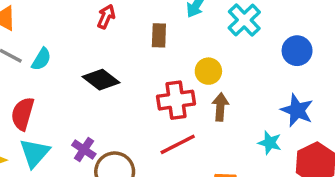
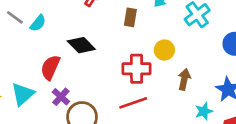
brown arrow: (220, 107) -> (184, 79), moved
red semicircle: (23, 114) -> (50, 67), moved
cyan star: (270, 143) -> (204, 111), turned 30

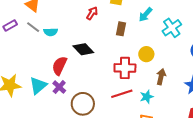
cyan semicircle: (38, 23) -> (51, 32), turned 48
purple cross: (61, 97) -> (59, 87), moved
cyan star: (204, 111) -> (147, 97), moved

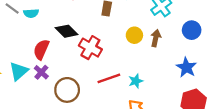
red cross: (125, 68) -> (90, 48), moved, turned 30
brown arrow: (161, 77) -> (156, 38), moved

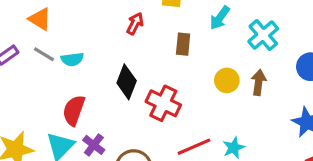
black diamond: (67, 31) -> (127, 82), turned 70
red semicircle: (41, 49) -> (74, 110), moved

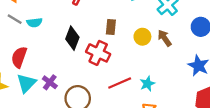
brown rectangle: (183, 44) -> (111, 27), moved
brown arrow: (259, 82) -> (165, 38), turned -42
red semicircle: (74, 110) -> (19, 57), moved

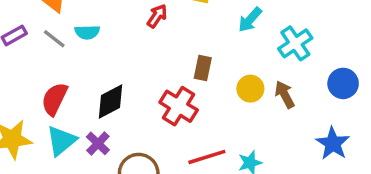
cyan semicircle: (34, 23) -> (87, 32), moved
black diamond: (72, 38) -> (110, 102), moved, turned 35

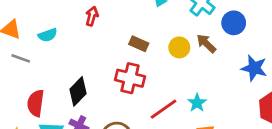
cyan semicircle: (87, 32) -> (48, 35), moved
brown rectangle: (203, 68) -> (139, 44), turned -60
blue circle: (343, 83) -> (234, 23), moved

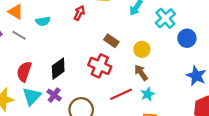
brown arrow: (206, 43) -> (141, 73), moved

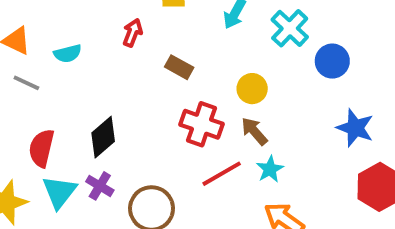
brown rectangle: (111, 41) -> (179, 67), moved
red cross: (100, 66) -> (202, 124), moved

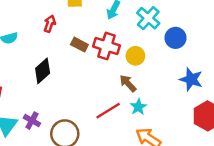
yellow circle: (252, 89) -> (135, 56), moved
red cross: (202, 124) -> (106, 46), moved
black diamond: (103, 137) -> (43, 71), moved

